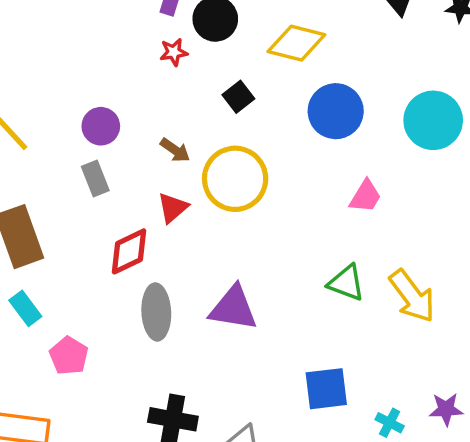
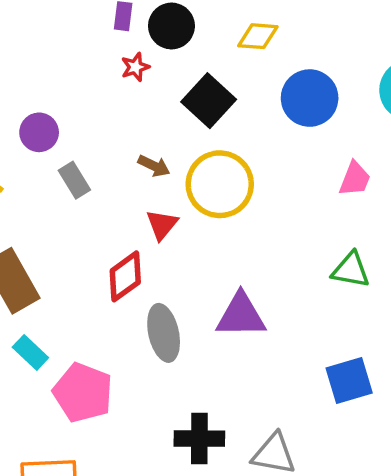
yellow diamond: (296, 43) -> (258, 36), size x0.7
black square: (238, 97) -> (209, 101), size x1.6
purple circle: (101, 126) -> (39, 132), moved
gray rectangle: (95, 178) -> (74, 180), moved
pink pentagon: (69, 356) -> (83, 393), size x1.5

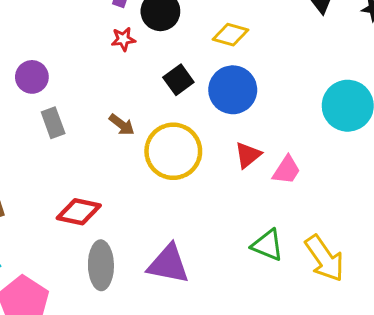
blue circle: (310, 98) -> (233, 90), moved
black square: (209, 101) -> (178, 80), size x0.7
red triangle: (162, 225) -> (248, 155), moved
red diamond: (125, 276) -> (79, 212), turned 36

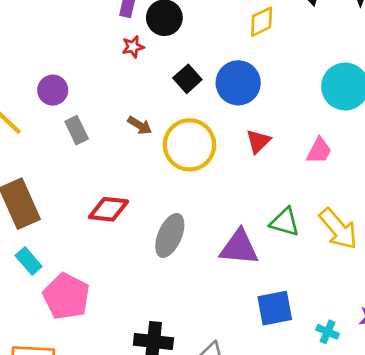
yellow diamond: (231, 35) -> (262, 22), moved, turned -36
pink trapezoid: (287, 170) -> (319, 151), moved
purple triangle: (168, 264) -> (239, 247), moved
gray ellipse: (101, 265) -> (170, 235), moved, turned 30

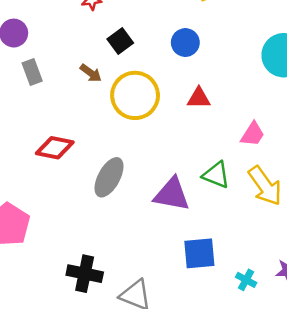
black square: (187, 79) -> (120, 41), moved
blue circle: (238, 83) -> (185, 43), size x0.7
red triangle: (258, 141) -> (199, 98), turned 40
pink trapezoid: (319, 151) -> (253, 134), moved

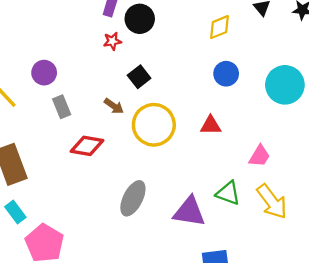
blue circle: (185, 43) -> (226, 74), moved
red diamond: (55, 148) -> (87, 146), moved

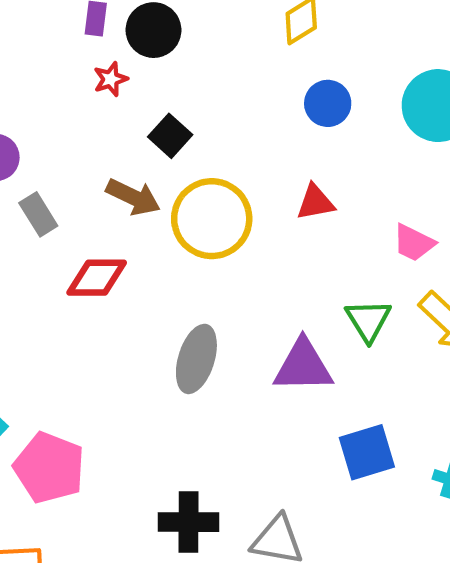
brown arrow: (114, 106) -> (133, 197), size x1.4
pink trapezoid: (259, 156) -> (414, 243), turned 95
green triangle: (228, 193) -> (368, 320), turned 48

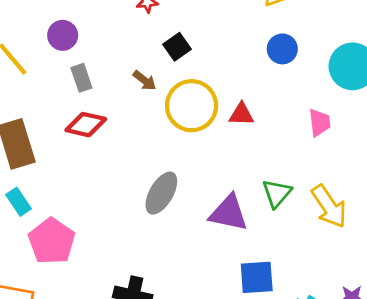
brown arrow: (133, 197) -> (145, 80), size x0.7
red triangle: (315, 202) -> (241, 114), moved
pink trapezoid: (414, 243) -> (319, 123), moved, turned -136
red diamond: (97, 278) -> (86, 125), moved

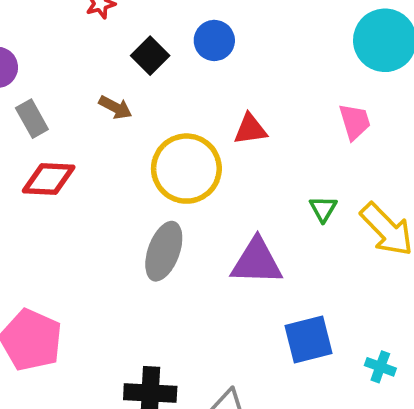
blue circle: (282, 49) -> (214, 40), moved
yellow circle: (192, 106) -> (186, 169), moved
green triangle: (277, 193) -> (323, 209), moved, size x0.7

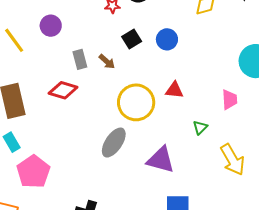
gray rectangle: (32, 119) -> (80, 59), moved
green triangle: (323, 209) -> (200, 127), moved

